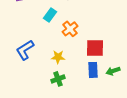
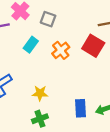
orange cross: (70, 29) -> (61, 50), moved
red square: (95, 48) -> (93, 46), moved, turned 30

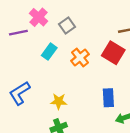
gray square: (48, 19) -> (67, 26), turned 35
blue rectangle: (80, 108) -> (108, 98), moved

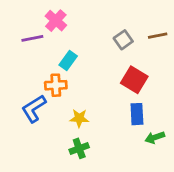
gray square: (67, 26) -> (123, 40), moved
red square: (113, 53) -> (134, 80), moved
orange cross: (80, 58) -> (56, 85), moved, turned 36

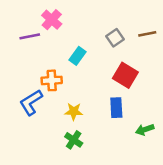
cyan rectangle: (68, 60) -> (78, 56), moved
blue rectangle: (137, 114) -> (116, 108), moved
green cross: (79, 148) -> (74, 140), turned -36

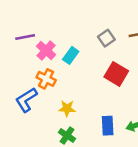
pink cross: (52, 20) -> (46, 51), moved
orange cross: (52, 80) -> (46, 79), turned 30
blue rectangle: (116, 108) -> (108, 126), moved

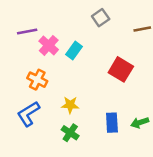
gray square: (106, 38) -> (101, 18), moved
orange cross: (46, 79) -> (37, 80), moved
blue L-shape: (26, 100) -> (28, 114), moved

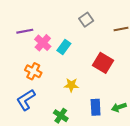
yellow star: (70, 105) -> (71, 85), moved

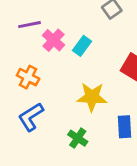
orange cross: (33, 71) -> (28, 77), moved
yellow star: (71, 85) -> (92, 97), size x1.5

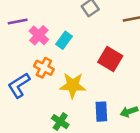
orange cross: (28, 77) -> (44, 68), moved
blue L-shape: (31, 117) -> (19, 85), moved

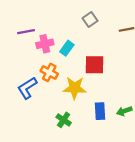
pink cross: (39, 35) -> (45, 44), turned 35
red square: (110, 59) -> (94, 65), moved, turned -30

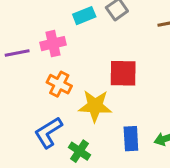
purple line: (26, 32) -> (17, 53), moved
cyan rectangle: (67, 48) -> (84, 16), moved, turned 32
blue L-shape: (27, 88) -> (48, 132), moved

